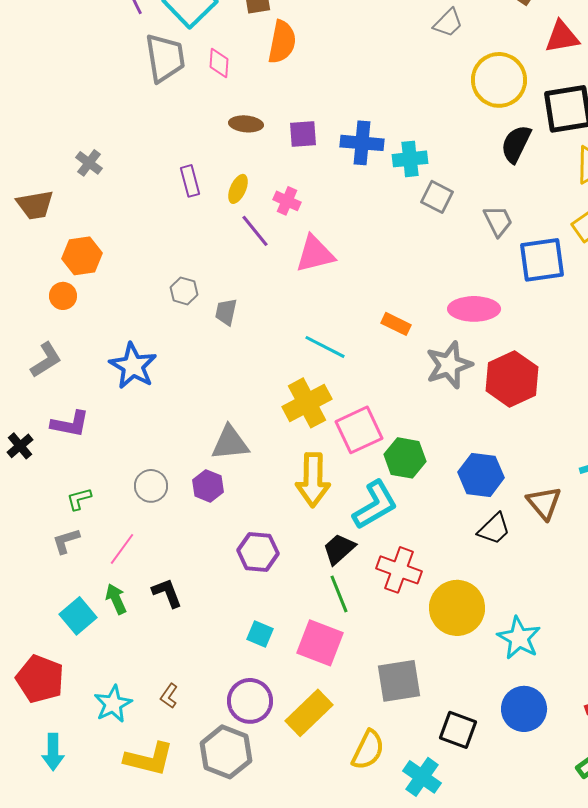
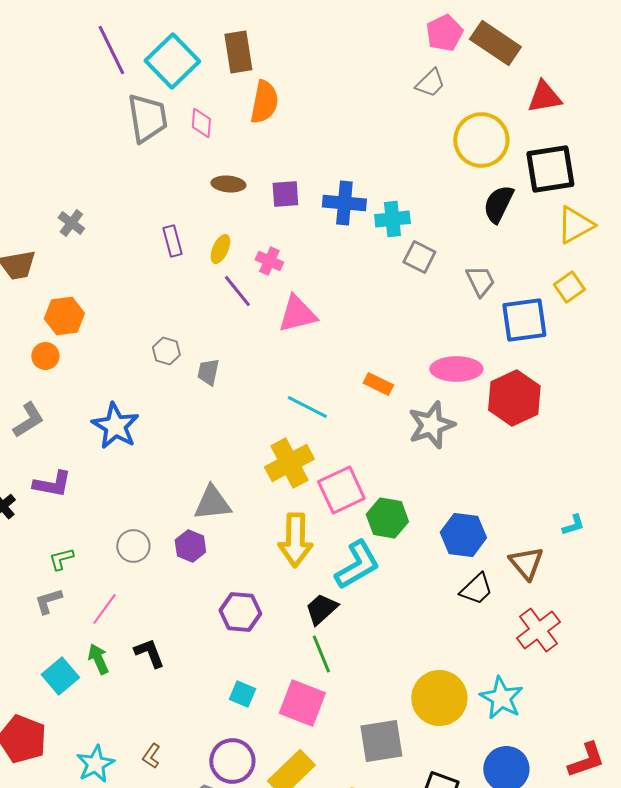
red hexagon: (512, 379) -> (514, 398), moved
red cross: (399, 570) -> (538, 630), moved, turned 33
yellow circle: (457, 608) -> (439, 698), moved

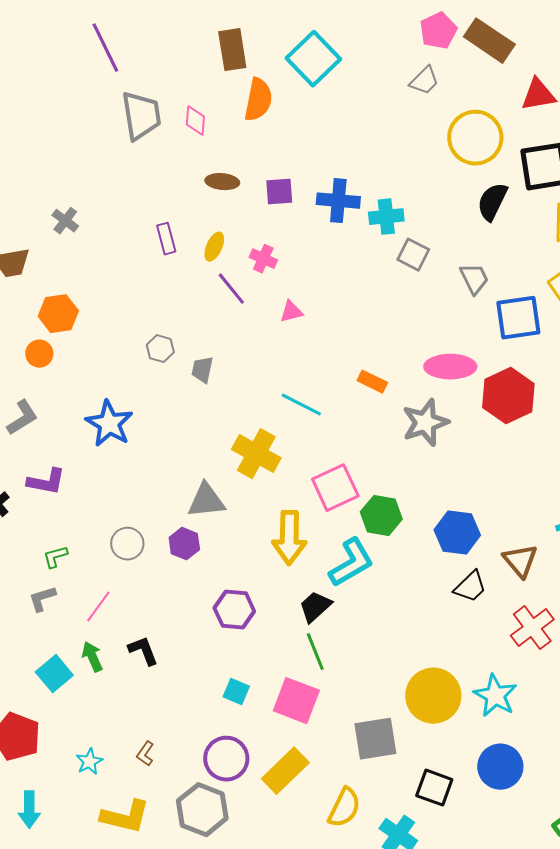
cyan square: (172, 61) -> (313, 59), moved
pink triangle: (297, 314) -> (291, 312), size x0.6
yellow cross: (289, 463) -> (256, 454), moved, turned -33
cyan star: (95, 764) -> (89, 762), size x0.7

